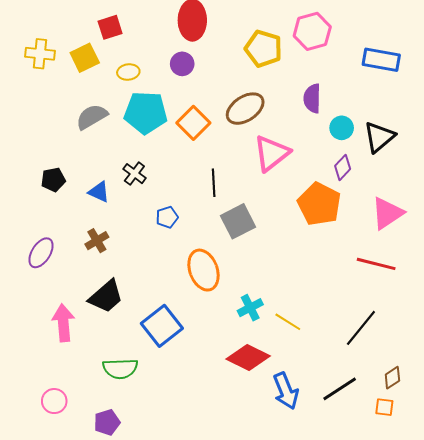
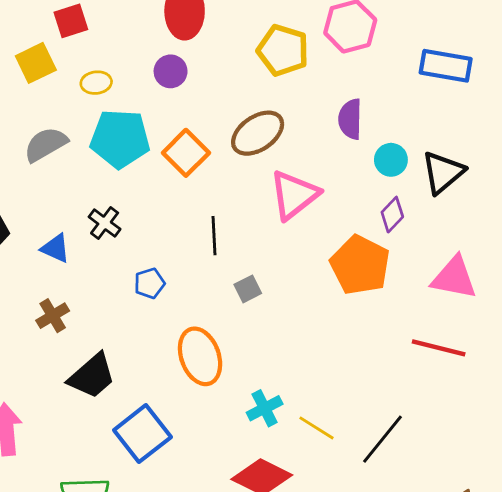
pink triangle: (387, 213) -> (454, 278), turned 45
gray square: (238, 221) -> (248, 289), size x0.6
black trapezoid: (106, 296) -> (92, 376), moved
black line: (361, 328) -> (382, 439), moved

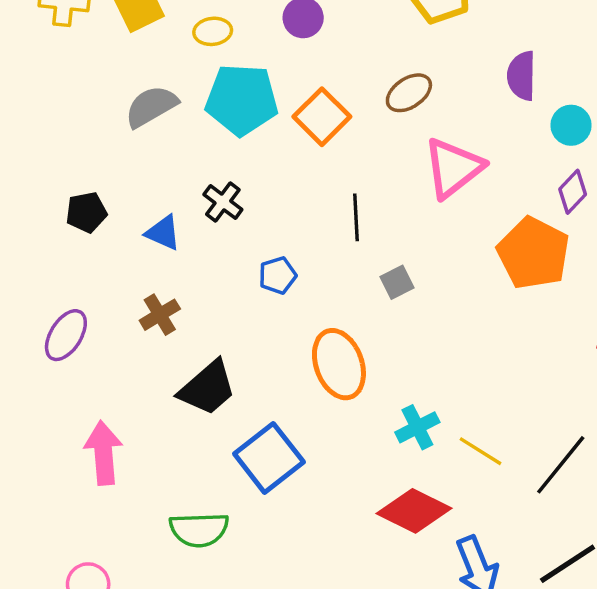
brown ellipse: (258, 133) -> (409, 93), size x0.7

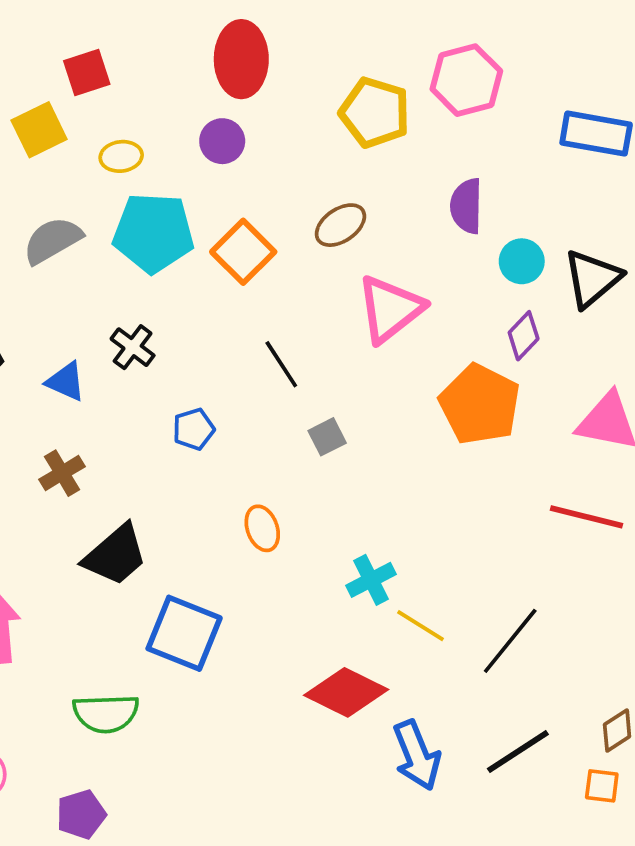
black line: (356, 217) -> (281, 364), turned -30
orange ellipse: (339, 364) -> (262, 528), size x0.6
cyan cross: (417, 427) -> (371, 580), moved
blue square: (269, 458) -> (184, 633), turned -30

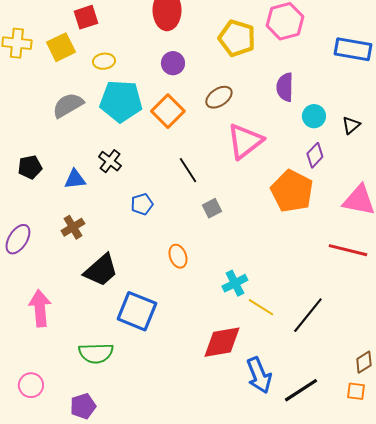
purple circle: (222, 141) -> (173, 63), moved
black triangle: (592, 278) -> (351, 125), size x0.6
blue triangle: (66, 381) -> (75, 179), turned -30
red diamond: (346, 692) -> (222, 342), turned -36
black line: (518, 752) -> (301, 390), moved

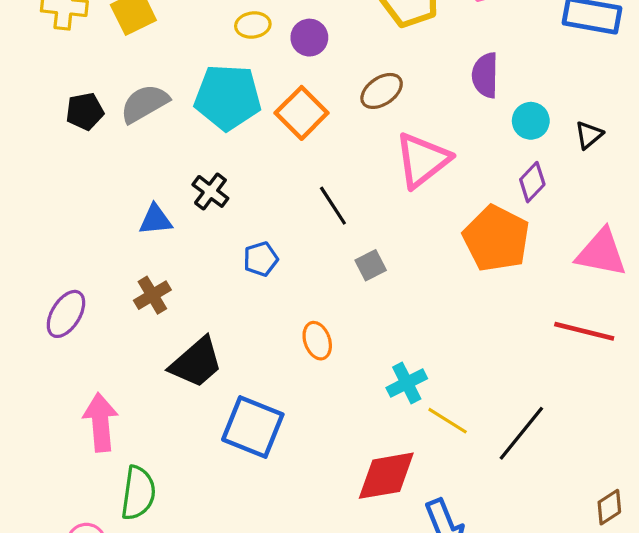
yellow ellipse: (104, 61) -> (253, 25), moved
black pentagon: (30, 167) -> (85, 111), moved
green semicircle: (96, 353) -> (138, 493), moved, turned -80

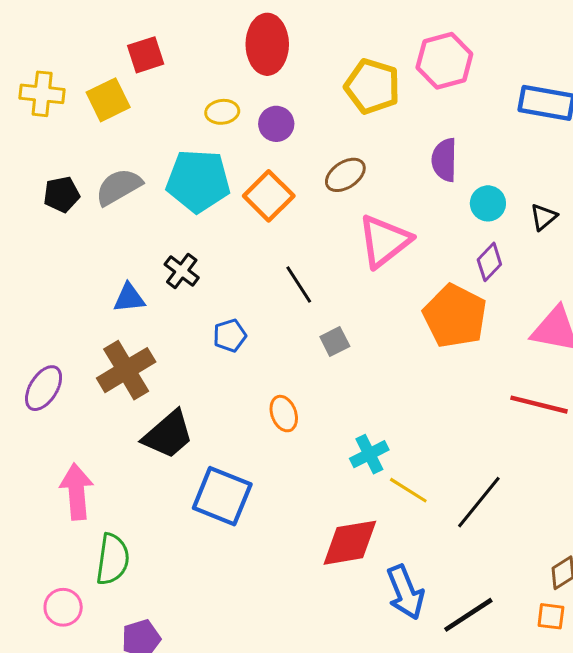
brown cross: (152, 295) -> (126, 370), size x1.6

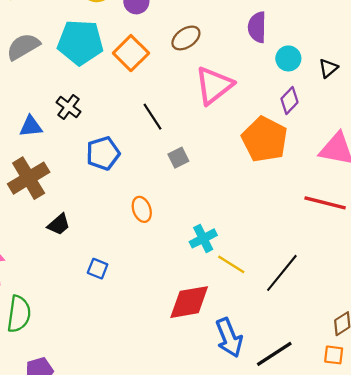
blue pentagon: (230, 336) -> (103, 153), size x1.4
black trapezoid: (168, 435) -> (59, 224), size x0.6
blue square: (222, 496) -> (98, 269), size x0.5

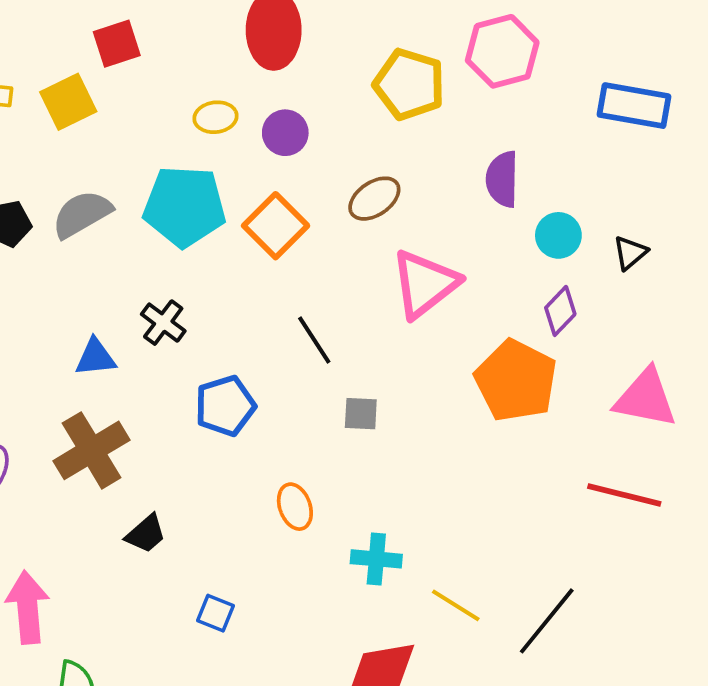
gray square: (178, 158) -> (361, 414), turned 30
cyan cross: (203, 238) -> (376, 559), moved, turned 32

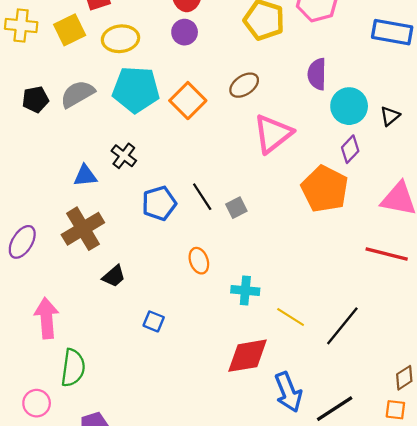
yellow ellipse: (216, 117) -> (120, 39), moved, size x1.5
purple circle: (285, 133) -> (185, 32), moved
cyan circle: (558, 235) -> (349, 106), size x1.4
black line: (314, 340) -> (202, 197), moved
gray square: (361, 414) -> (236, 208), turned -30

